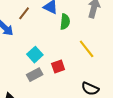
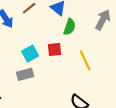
red square: (58, 66) -> (54, 49), moved

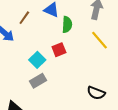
yellow line: (85, 60) -> (100, 40), moved

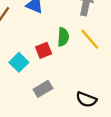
green semicircle: (67, 25) -> (63, 37), moved
gray rectangle: (38, 81) -> (43, 89), moved

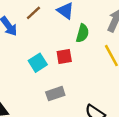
green semicircle: (63, 37) -> (83, 33), moved

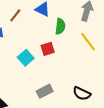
gray rectangle: (55, 94) -> (45, 91), moved

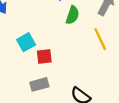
red square: (48, 49) -> (44, 57), moved

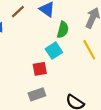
cyan square: (26, 42) -> (54, 51), moved

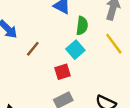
brown line: (18, 12) -> (33, 49), moved

